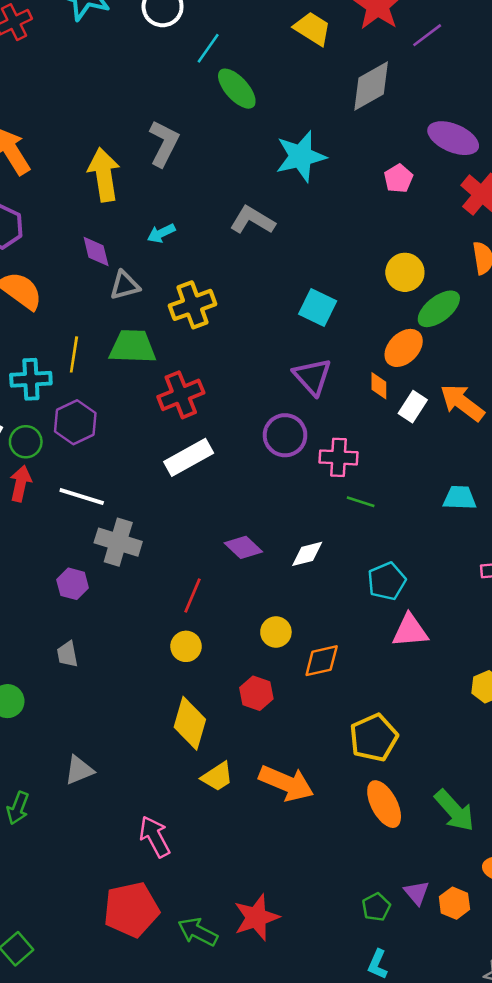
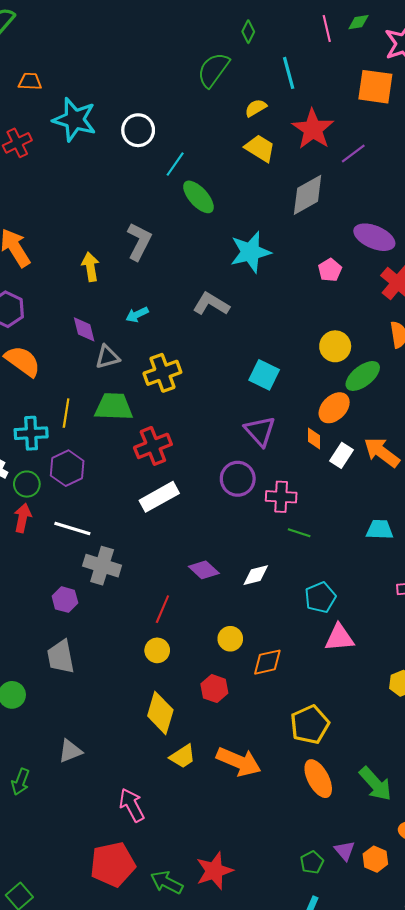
yellow arrow: (104, 175) -> (90, 267), size x0.7
gray trapezoid: (67, 654) -> (61, 657), size x1.6

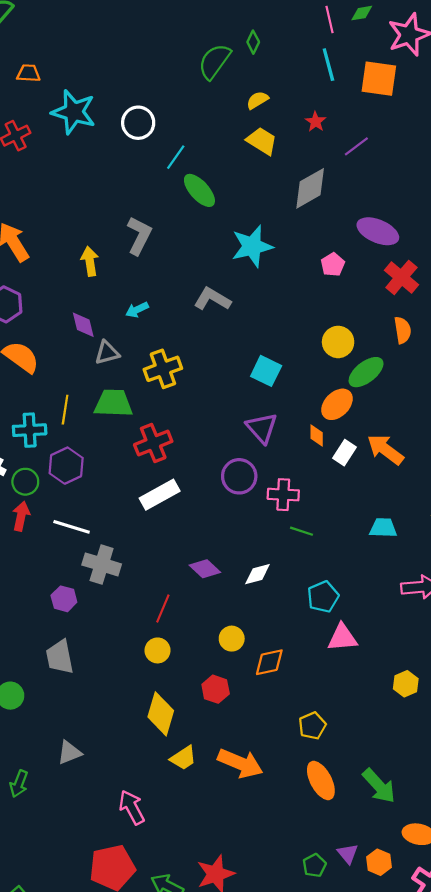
green diamond: (248, 32) -> (253, 42), moved
cyan line: (289, 73) -> (328, 65), moved
red star: (313, 129) -> (315, 122), size x0.5
yellow pentagon: (310, 725) -> (312, 726), size x0.7

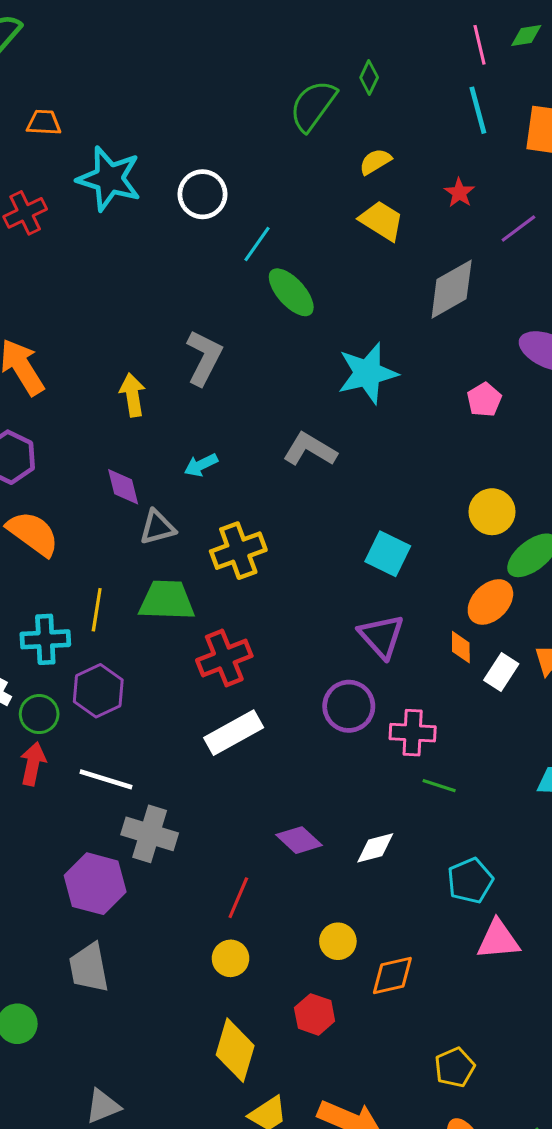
purple hexagon: (64, 599) -> (95, 884), size x1.6

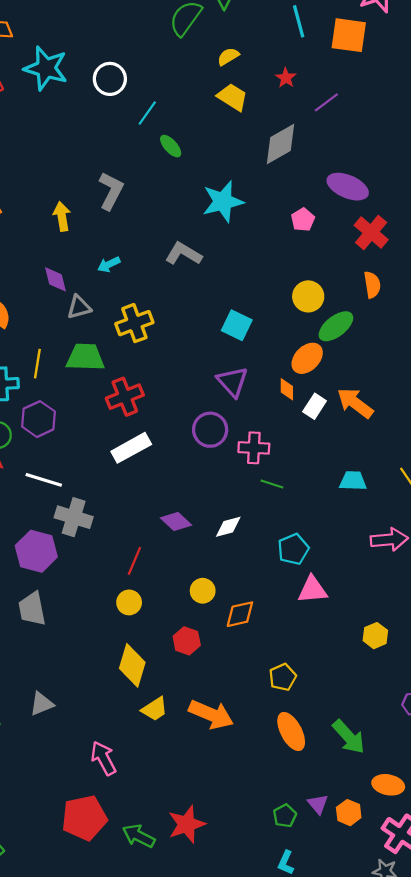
green ellipse: (291, 292) -> (171, 146), size x0.7

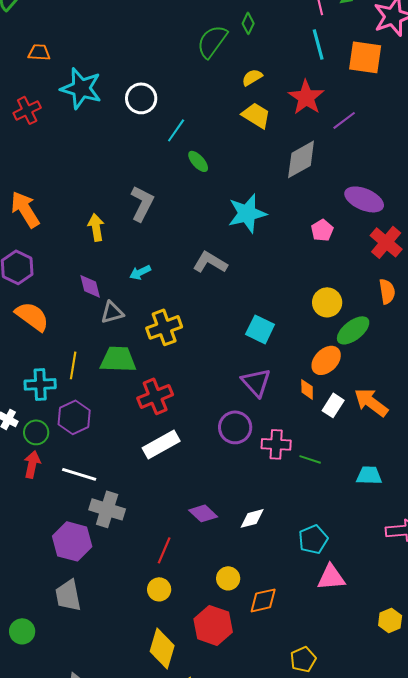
red star: (286, 78) -> (306, 97), size x1.8
green line: (272, 484) -> (310, 459), moved
red hexagon: (187, 641) -> (213, 625), size x1.5

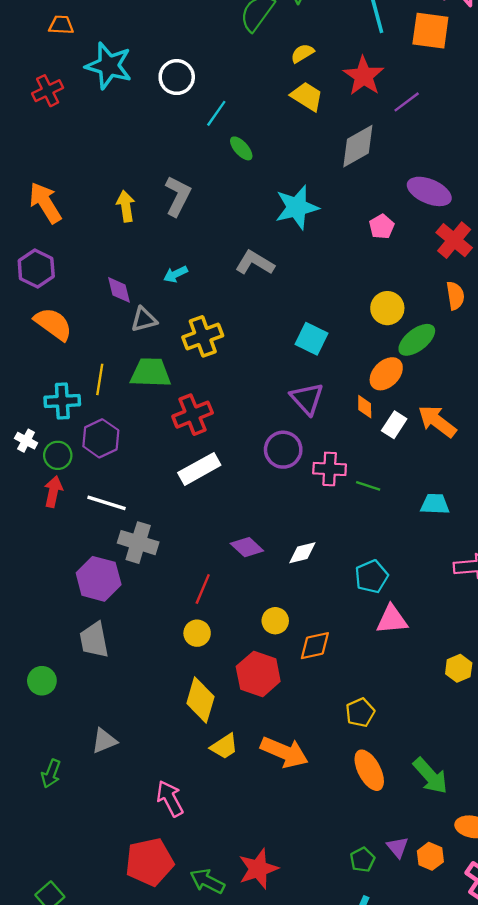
yellow arrow: (96, 227) -> (126, 206), moved

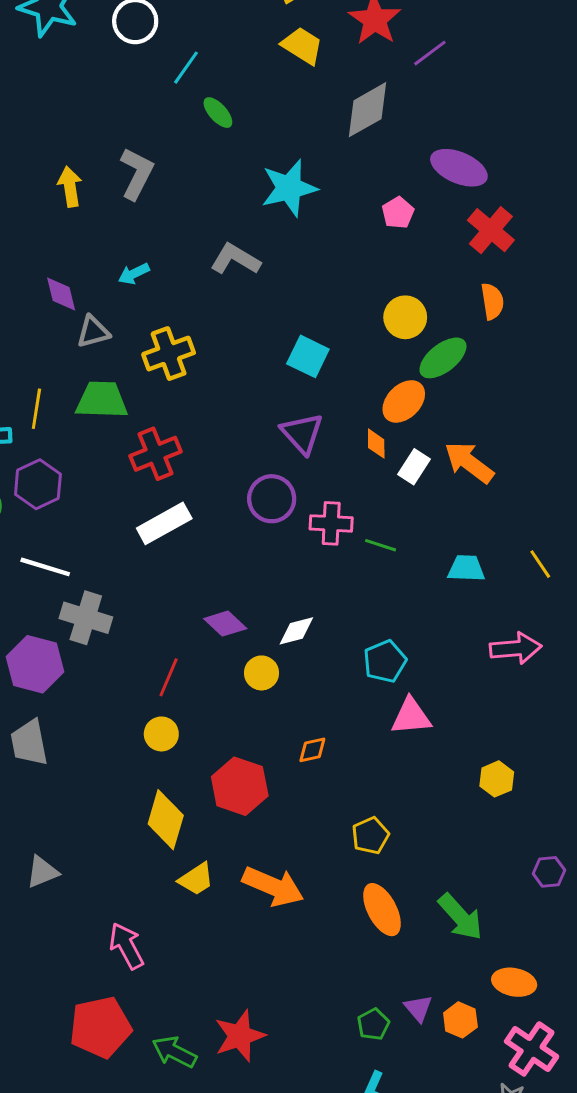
yellow circle: (275, 621) -> (261, 673), moved
orange diamond: (315, 646) -> (312, 750), size x0.7

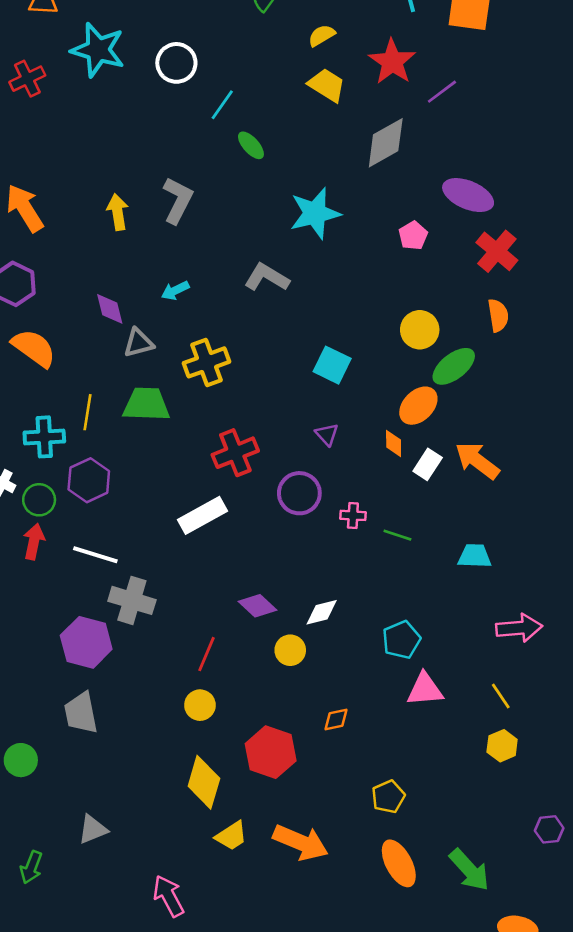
purple triangle: (302, 433) -> (327, 434), size x0.6
red cross: (156, 454) -> (235, 453), moved
pink cross: (331, 523) -> (353, 515), size x0.7
yellow line: (540, 564) -> (501, 696), moved

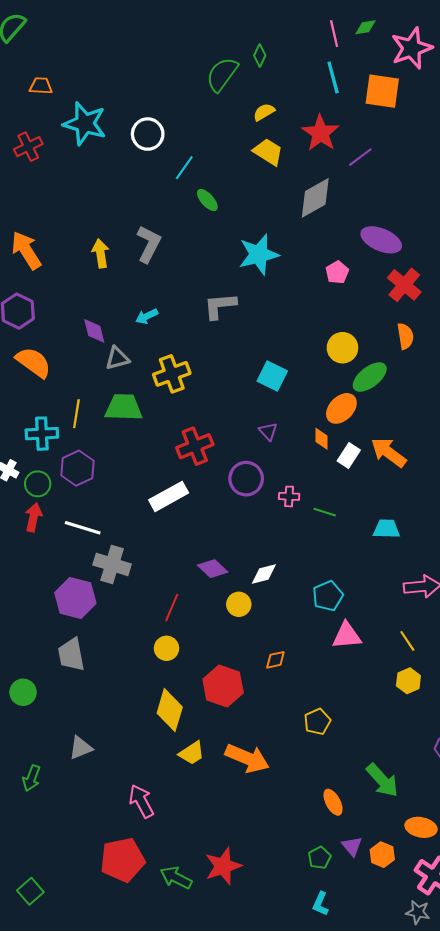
gray L-shape: (267, 277) -> (220, 306), turned -36
orange ellipse: (399, 863) -> (333, 802), moved, size x0.7

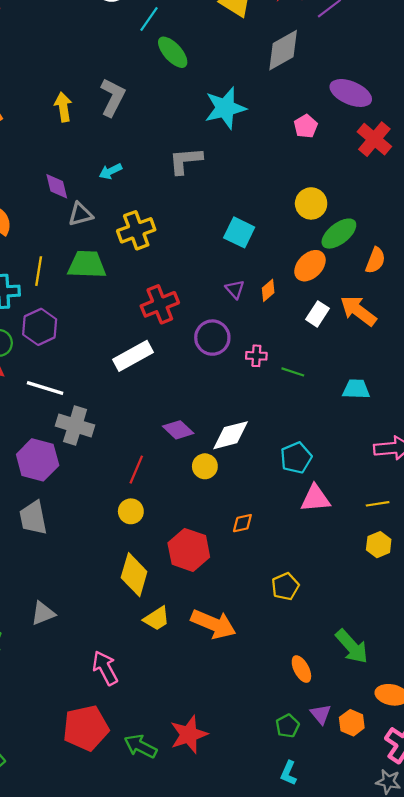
green ellipse: (207, 200) -> (173, 52), size x1.4
orange semicircle: (405, 336) -> (375, 260), moved, turned 30
orange diamond: (322, 439) -> (268, 290), moved, turned 50
white diamond: (264, 574) -> (231, 435), size x1.4
yellow line: (407, 641) -> (378, 504), turned -65

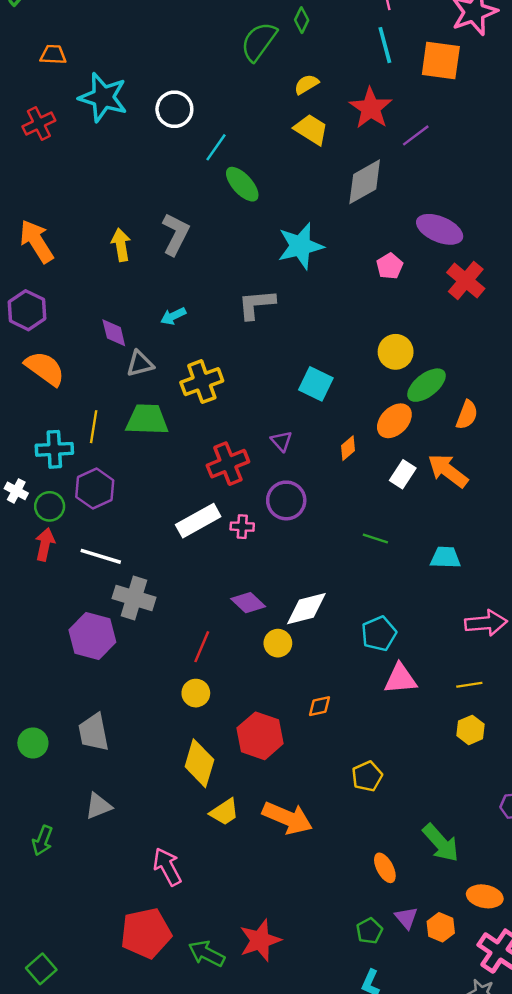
purple triangle: (235, 289) -> (281, 441), moved
pink cross: (256, 356) -> (242, 527), moved
gray trapezoid: (33, 518) -> (94, 732), moved

